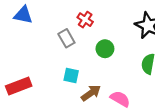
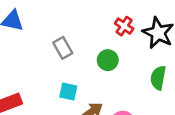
red cross: (85, 20) -> (124, 26), moved

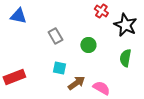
red cross: (124, 26) -> (101, 11), moved

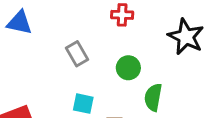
red cross: (101, 11) -> (122, 15), moved, turned -32
green semicircle: (125, 58) -> (153, 97), moved

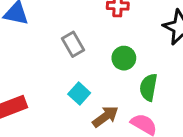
cyan square: (83, 104) -> (79, 93), turned 30

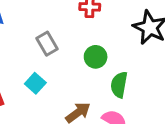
cyan square: (79, 93) -> (35, 83), moved

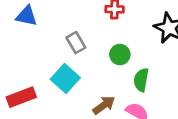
cyan square: (35, 83) -> (65, 79), size x1.5

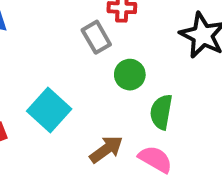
gray rectangle: (76, 43) -> (96, 37), moved

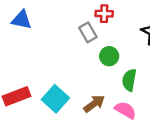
cyan square: (49, 110) -> (55, 99), moved

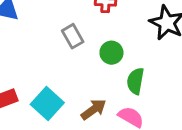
gray rectangle: (88, 32) -> (73, 36), moved

